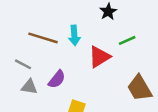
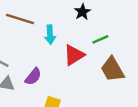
brown line: (43, 38) -> (20, 19), moved
brown trapezoid: (140, 88) -> (112, 69), moved

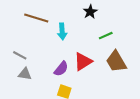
red triangle: (74, 55) -> (83, 62), moved
purple semicircle: (33, 77) -> (61, 69), moved

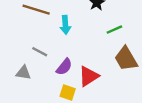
gray line: (20, 55) -> (40, 52), moved
red triangle: (83, 62) -> (89, 76), moved

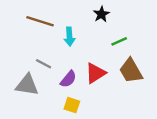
gray triangle: (23, 73) -> (27, 85), size x1.5
red triangle: (89, 76) -> (95, 73), moved

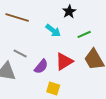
cyan arrow: (70, 37) -> (53, 30), moved, turned -49
yellow square: (72, 105) -> (53, 88), moved

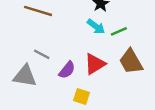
cyan arrow: (53, 30) -> (96, 27), moved

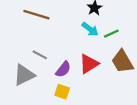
gray triangle: (25, 76) -> (24, 75), turned -35
yellow square: (81, 97) -> (62, 92), moved

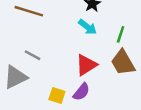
green line: (111, 34) -> (121, 34), moved, turned -48
purple semicircle: (63, 69) -> (81, 92), moved

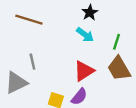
gray line: (32, 55) -> (32, 62), turned 49

